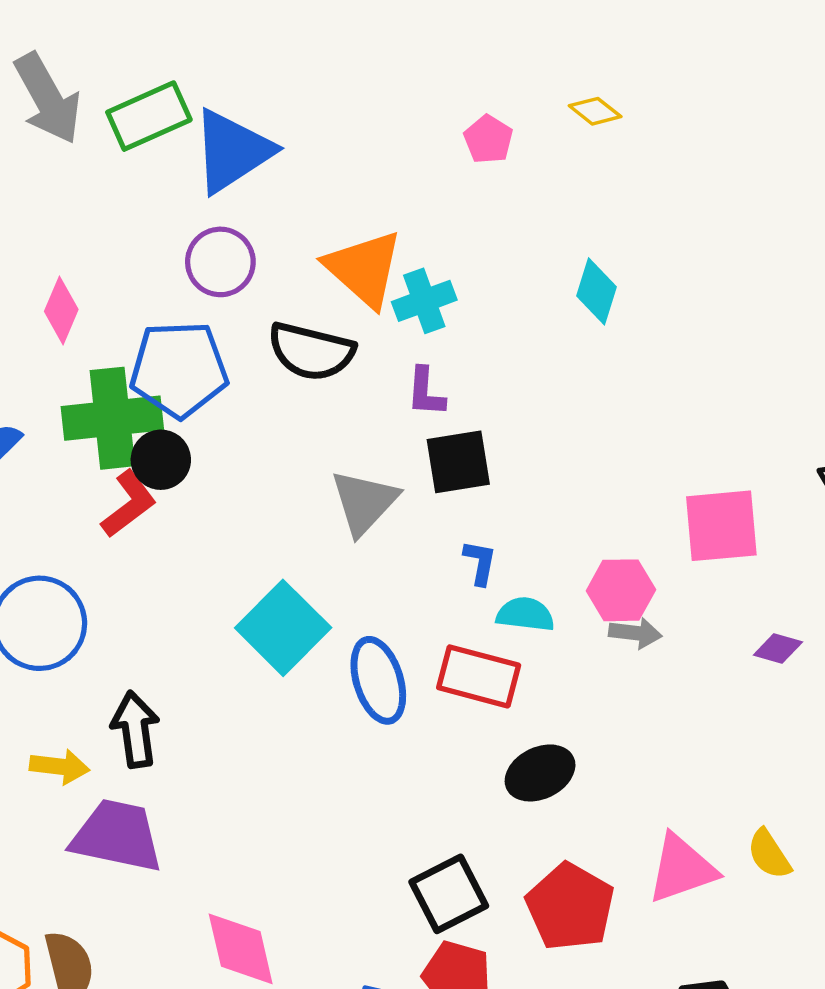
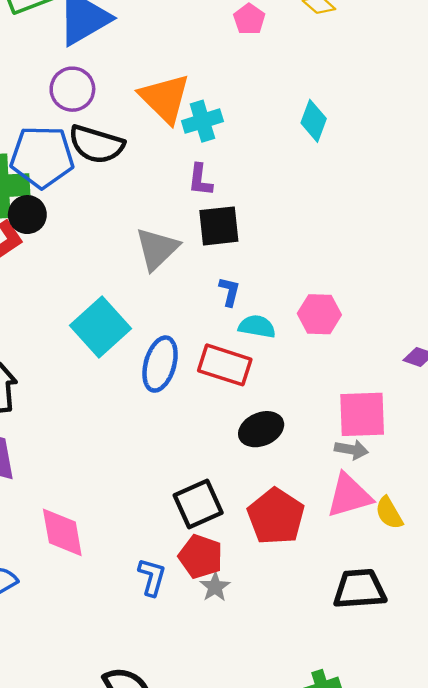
black semicircle: (311, 351) -> (96, 144), moved
pink square: (721, 526) -> (362, 414), moved
gray arrow: (635, 633) -> (351, 450), moved
blue ellipse: (378, 680) -> (160, 364), turned 30
yellow semicircle: (769, 854) -> (389, 513), moved

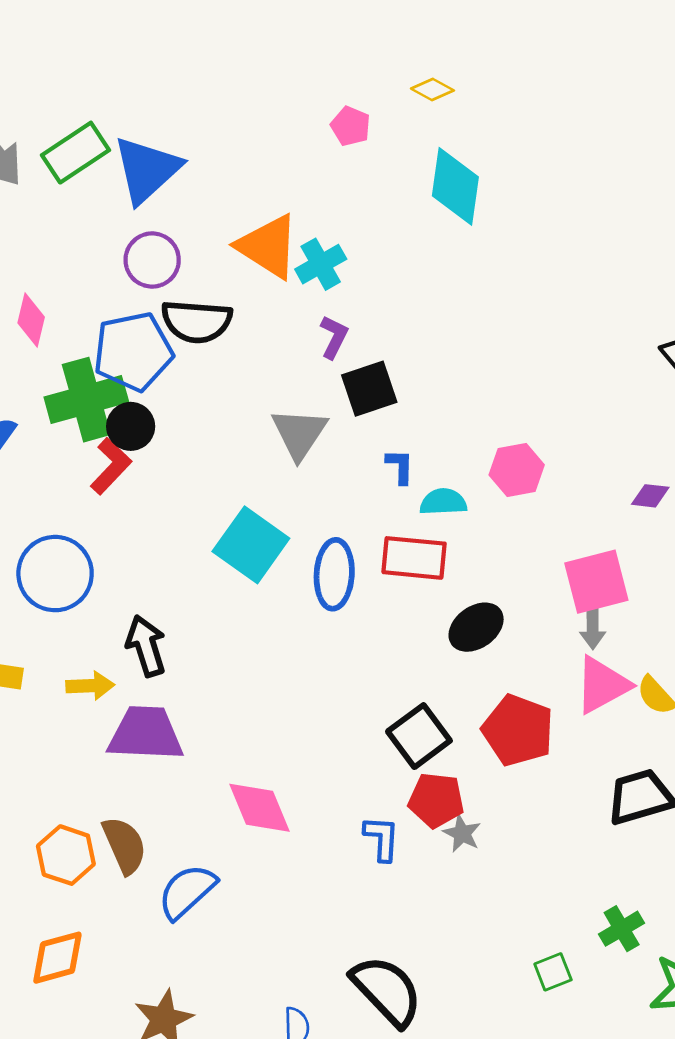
cyan diamond: (314, 121) -> (455, 186), moved, size x1.5
purple L-shape: (200, 180) -> (334, 337), turned -148
gray arrow: (351, 450) -> (593, 628), turned 92

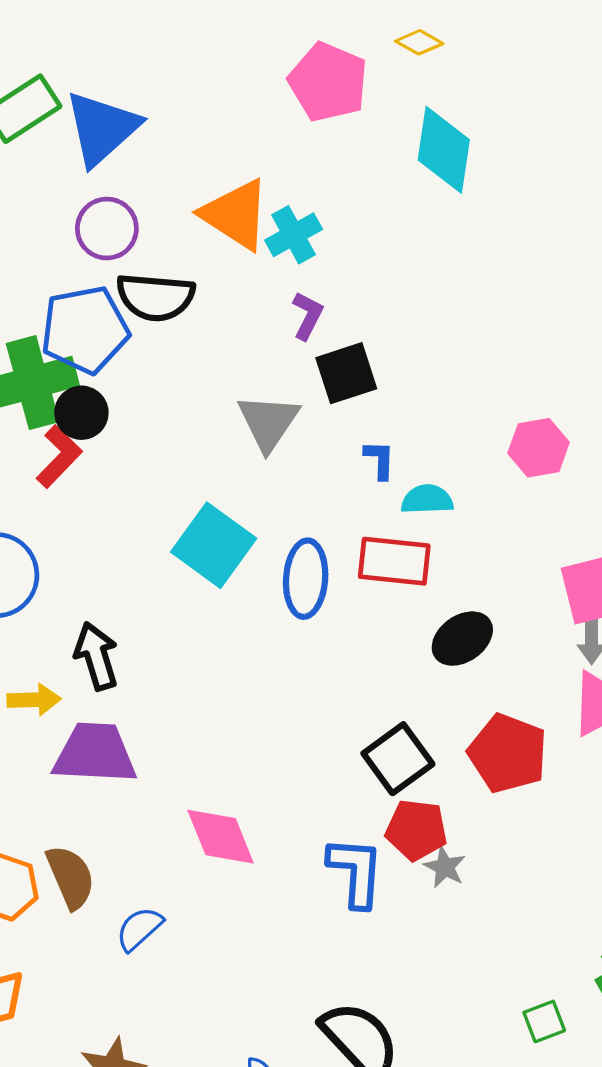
pink pentagon: (351, 126) -> (328, 82), size x1.8
pink hexagon: (517, 470) -> (539, 448), moved
blue L-shape: (382, 838) -> (356, 872), size x1.4
blue semicircle: (187, 891) -> (139, 929), size x0.7

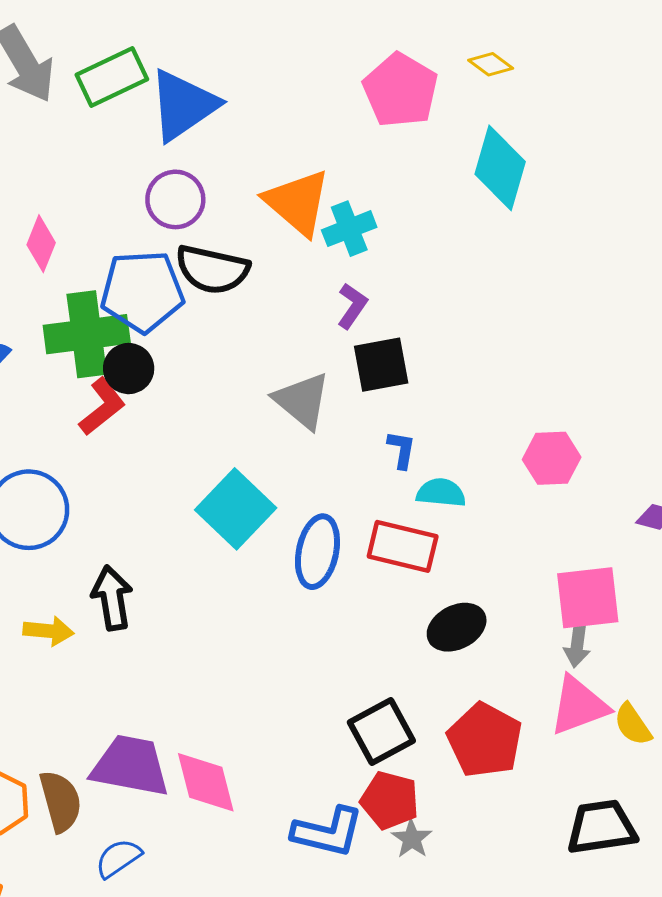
gray triangle: (268, 422) -> (302, 401), turned -32
purple trapezoid: (95, 753) -> (130, 766), moved
blue L-shape: (356, 872) -> (328, 832), turned 92

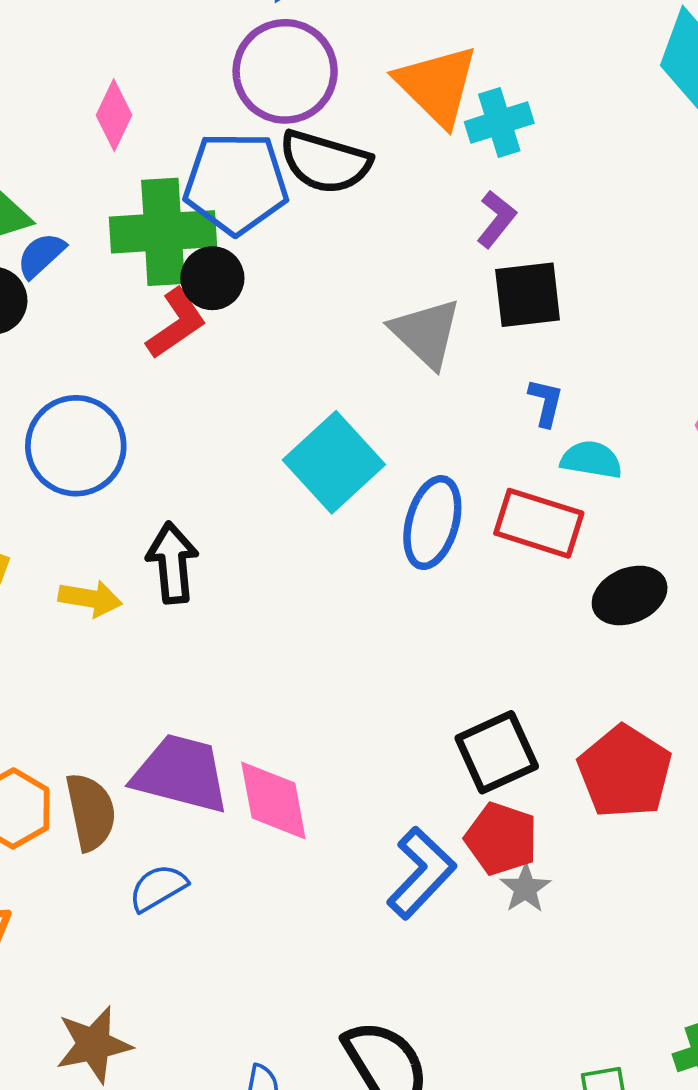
purple circle: (175, 199) -> (285, 71), size x1.4
black ellipse: (457, 627) -> (630, 595), moved
blue L-shape: (328, 832) -> (421, 873), turned -64

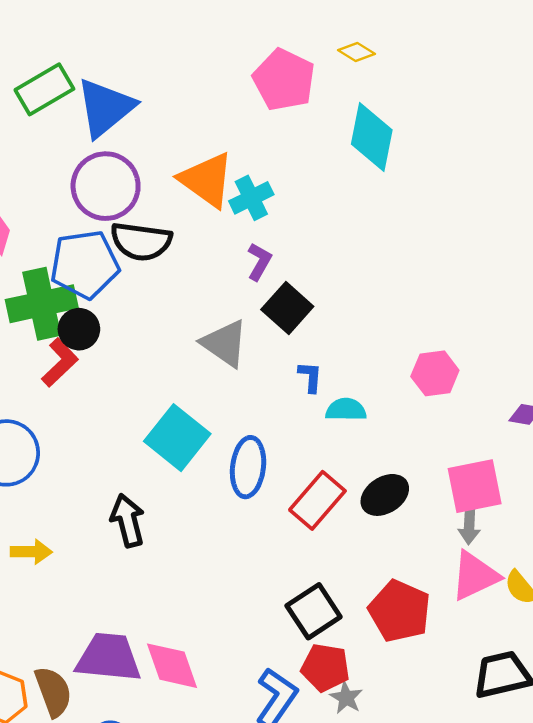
black square: (528, 295) -> (287, 308), turned -33
red rectangle: (539, 523) -> (317, 500), moved, turned -58
black arrow: (172, 563) -> (128, 520), moved

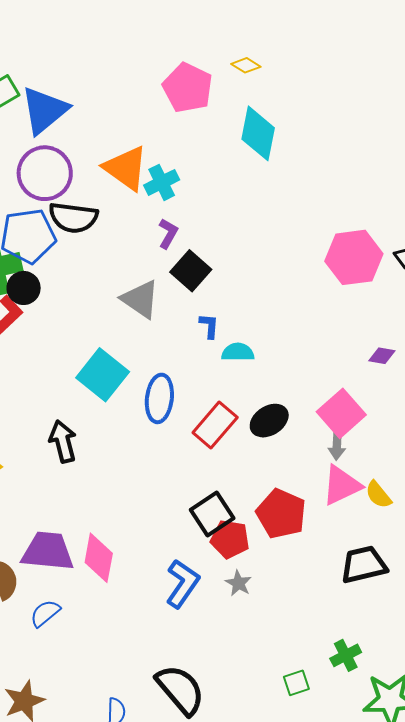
pink hexagon: (435, 373) -> (354, 257), moved, size x1.5
pink square: (475, 486) -> (341, 413), turned -30
pink diamond: (172, 666) -> (99, 558), turned 30
red pentagon: (325, 668) -> (230, 539), moved

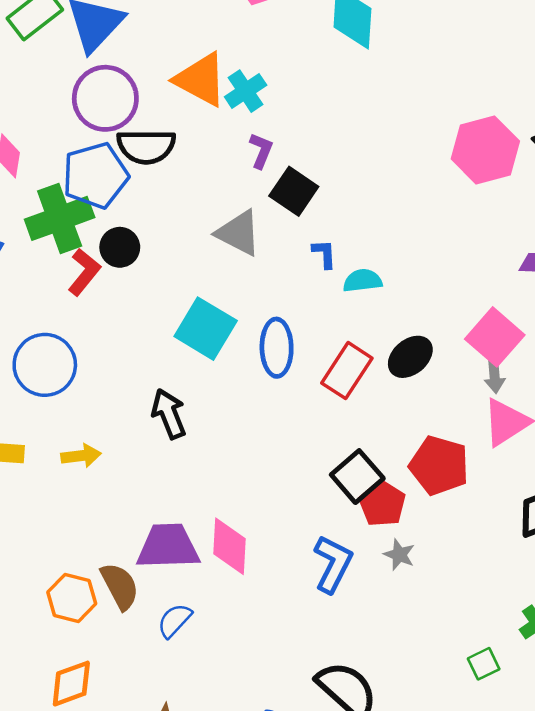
black circle: (24, 288) -> (120, 247), moved
red pentagon: (230, 539) -> (382, 504), turned 30

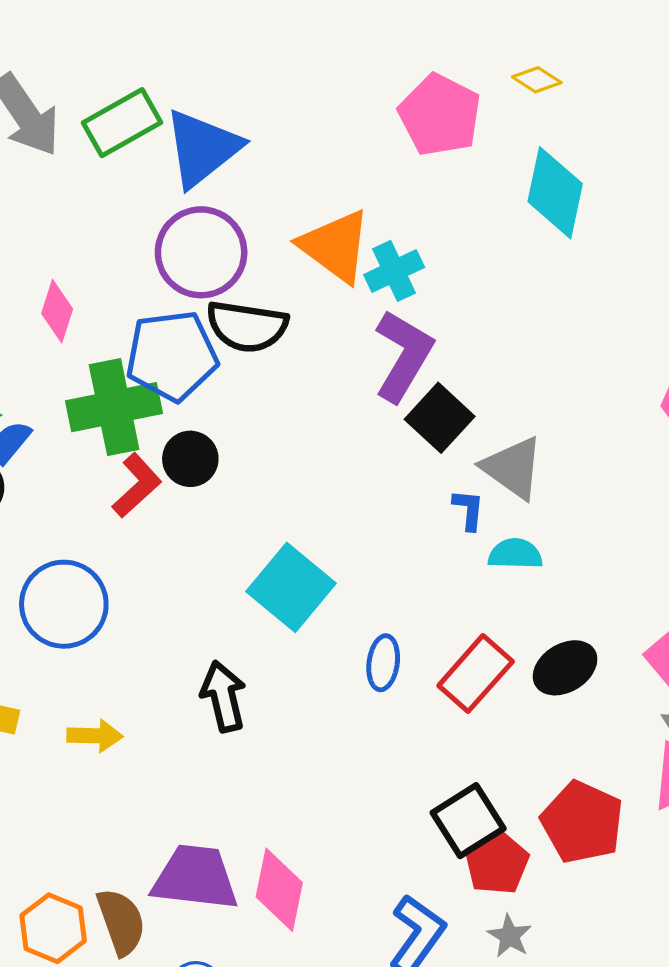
purple L-shape: (261, 151) -> (403, 356), size x1.8
gray triangle: (239, 233) -> (513, 468), moved
blue ellipse: (277, 348) -> (383, 663), moved, size x0.7

